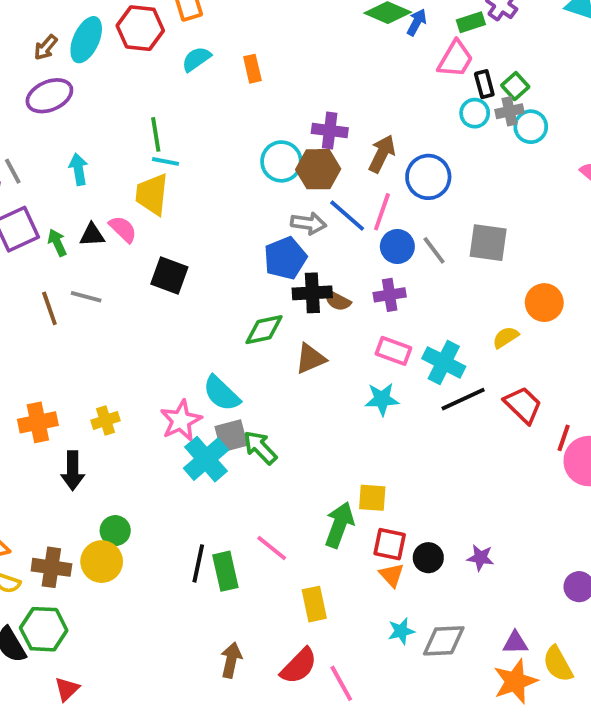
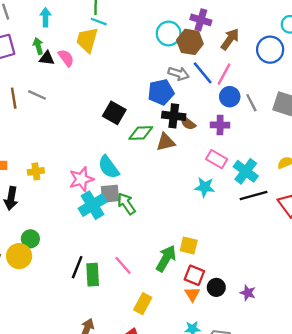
blue circle: (428, 177) -> (270, 50), moved
green arrow: (57, 243) -> (38, 46), moved
black square: (169, 275) -> (114, 113), moved
brown triangle: (310, 359) -> (166, 142), moved
yellow rectangle: (314, 604) -> (143, 304), turned 30

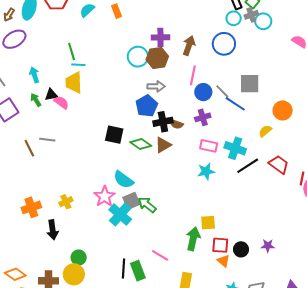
black triangle: (47, 58) -> (51, 95), moved
blue line: (203, 73) -> (235, 104), moved
green diamond: (141, 133) -> (141, 144), turned 55

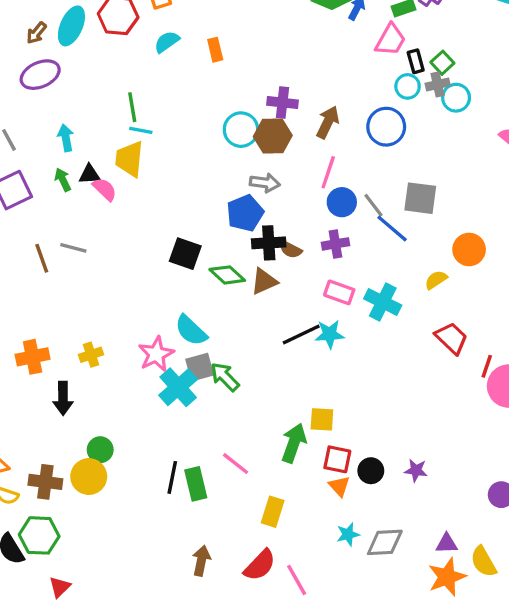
black line: (248, 166) -> (301, 334), moved

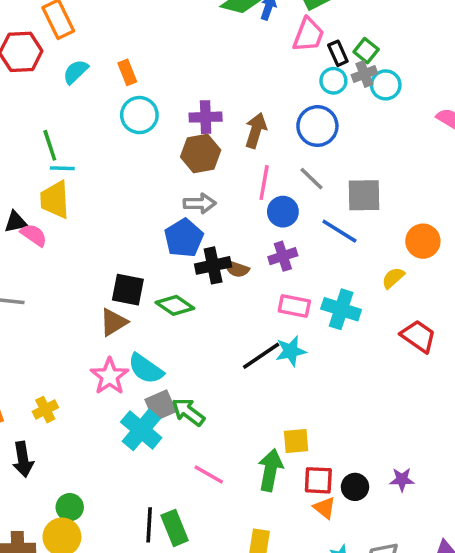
cyan circle: (241, 130) -> (139, 115), moved
gray line: (374, 205) -> (312, 179), moved
brown triangle: (264, 281) -> (113, 322), moved
pink star: (156, 354) -> (110, 376), moved
pink line: (236, 464) -> (209, 474), moved

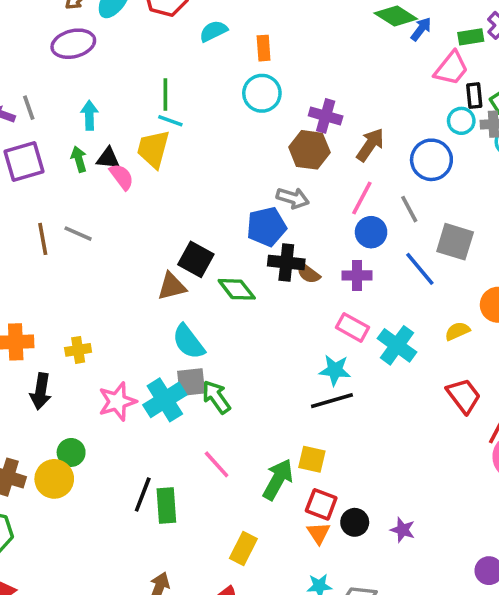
black line: (261, 356) -> (332, 401), moved
pink star: (110, 376) -> (117, 402), moved

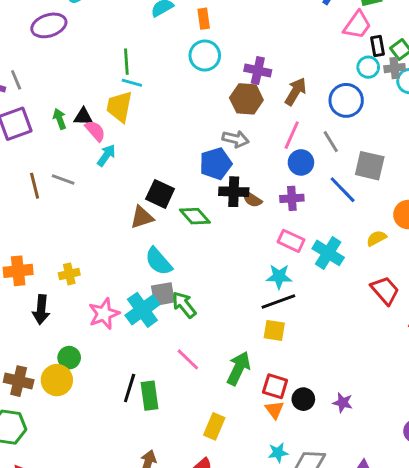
cyan arrow: (89, 115) -> (106, 155), moved, turned 40
yellow square: (312, 459) -> (274, 330), moved

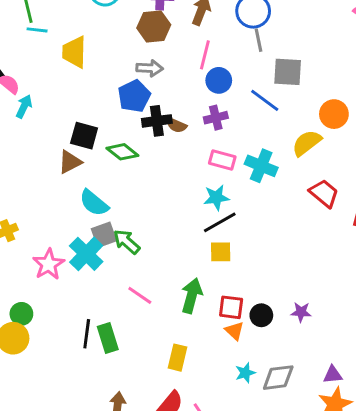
yellow trapezoid: (119, 107) -> (74, 52), moved
gray line: (331, 142) -> (258, 40), moved, turned 30
yellow semicircle: (376, 238) -> (307, 143), size x1.5

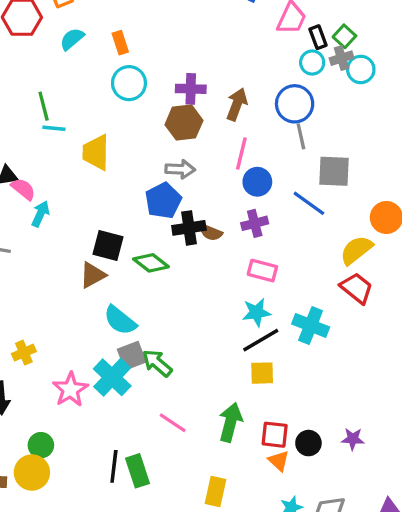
cyan cross: (261, 166) -> (311, 325), moved
red trapezoid: (324, 193) -> (357, 288), moved

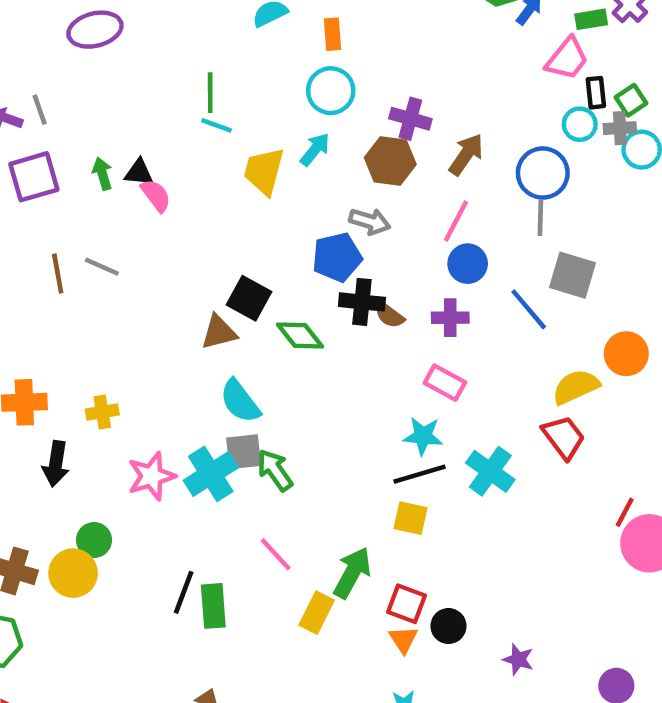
cyan arrow: (41, 214) -> (315, 149), moved
purple star: (353, 439) -> (518, 659), moved
yellow rectangle: (216, 491) -> (317, 613), moved

